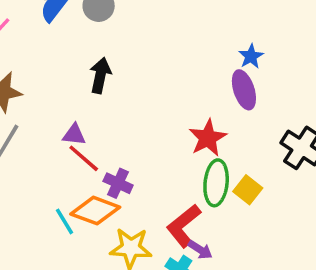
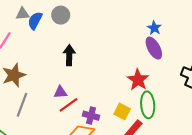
red line: (84, 158) -> (68, 105), turned -66
yellow square: (248, 190) -> (122, 111), moved

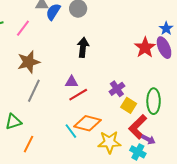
red star: (138, 80) -> (145, 47), moved
purple cross: (91, 116) -> (117, 89), moved, turned 35

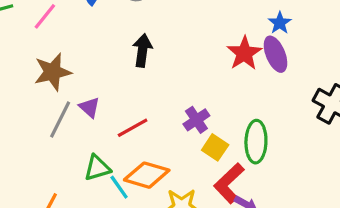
purple triangle: (72, 82) -> (89, 107), moved, turned 40
green triangle: (13, 122) -> (97, 168), moved

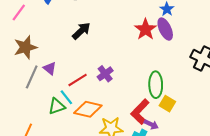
black arrow: (142, 50) -> (81, 31), turned 42
purple cross: (196, 120) -> (105, 74), moved
yellow square: (215, 147) -> (167, 104), moved
cyan line: (119, 187) -> (66, 97), moved

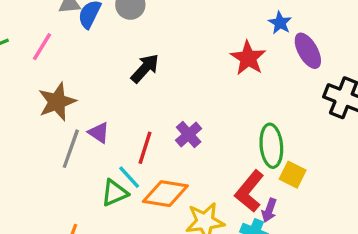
purple ellipse: (165, 29) -> (308, 51), moved
red line: (78, 80) -> (145, 148), turned -36
purple arrow: (151, 124) -> (269, 210), turned 88

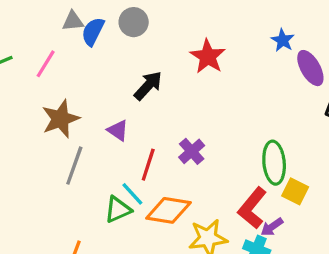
red star: (248, 58) -> (208, 56), moved
purple triangle: (99, 133) -> (118, 130), moved
purple arrow: (269, 210) -> (272, 227), turned 35

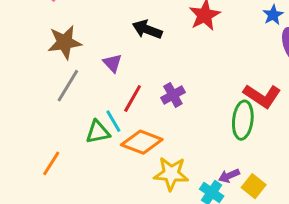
black arrow: (148, 86) -> (147, 29), turned -124
yellow square: (295, 191) -> (254, 186), moved
red L-shape: (252, 208) -> (262, 96), moved, turned -108

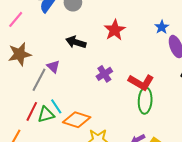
gray line: (68, 86) -> (39, 80), moved
purple cross: (173, 95) -> (104, 74), moved
red L-shape: (262, 96) -> (141, 82), moved
red line: (133, 98) -> (32, 111), moved

